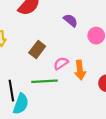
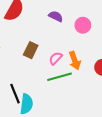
green line: (44, 81) -> (60, 77), moved

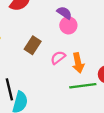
pink circle: (83, 25) -> (68, 25), moved
green line: (60, 77) -> (83, 86), moved

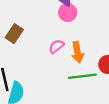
brown rectangle: (33, 45) -> (14, 34), moved

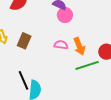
pink semicircle: (56, 46) -> (61, 45), turned 56

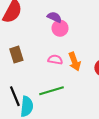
brown rectangle: (24, 41) -> (16, 55), turned -42
green line: (87, 65) -> (51, 91), moved

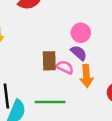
purple semicircle: (54, 17) -> (79, 53), moved
brown rectangle: (16, 55) -> (49, 61), moved

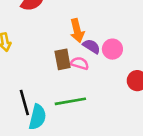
pink circle: (81, 33) -> (112, 49), moved
orange arrow: (86, 76) -> (77, 31), moved

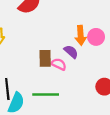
orange arrow: (77, 31) -> (81, 35), moved
pink circle: (112, 49) -> (96, 37), moved

